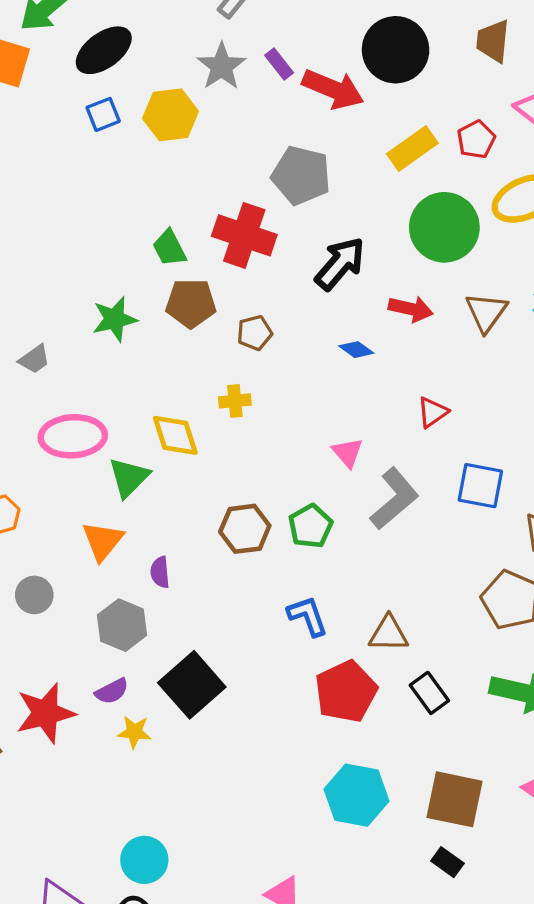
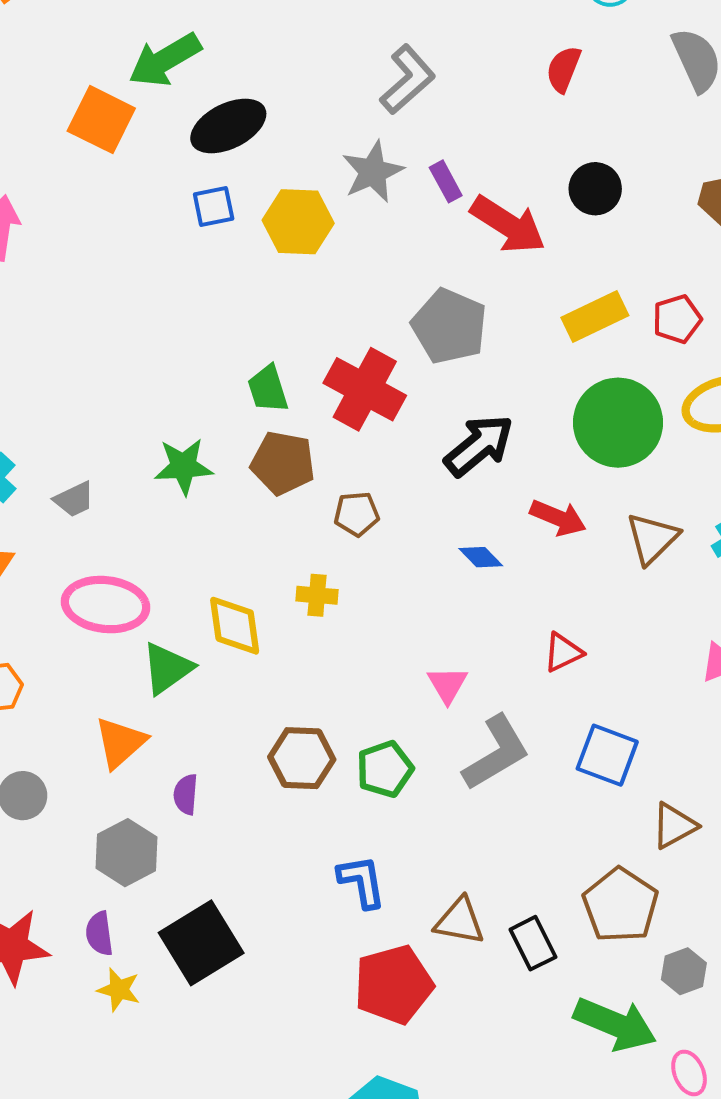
black circle: (396, 50) -> (595, 189), size x0.6
purple semicircle: (112, 691) -> (99, 934), turned 100
black rectangle: (429, 693) -> (533, 943), moved

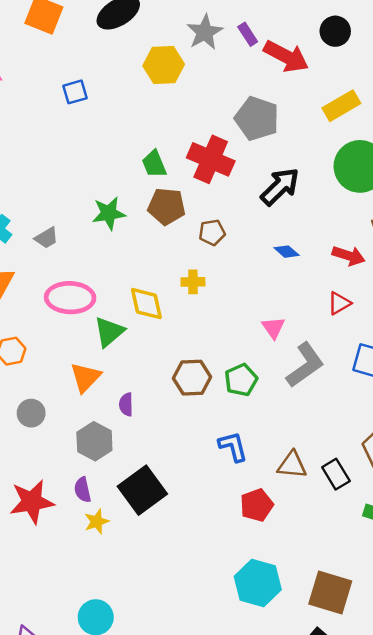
blue square: (214, 207) -> (75, 92), moved
red arrow: (558, 518) -> (349, 256), moved
red pentagon: (394, 985) -> (257, 505), size x0.7
yellow star: (119, 990) -> (97, 522), turned -30

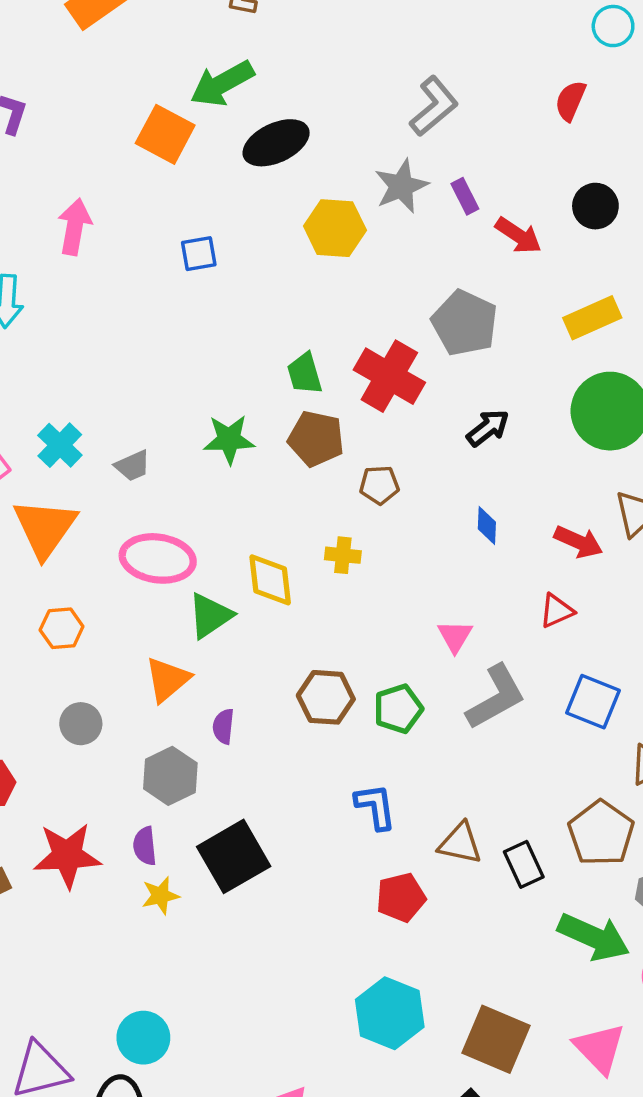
red arrow: (286, 56) -> (518, 235), size x0.7
black arrow: (280, 187) -> (488, 428), size x0.7
blue diamond: (287, 252) -> (487, 526), turned 45

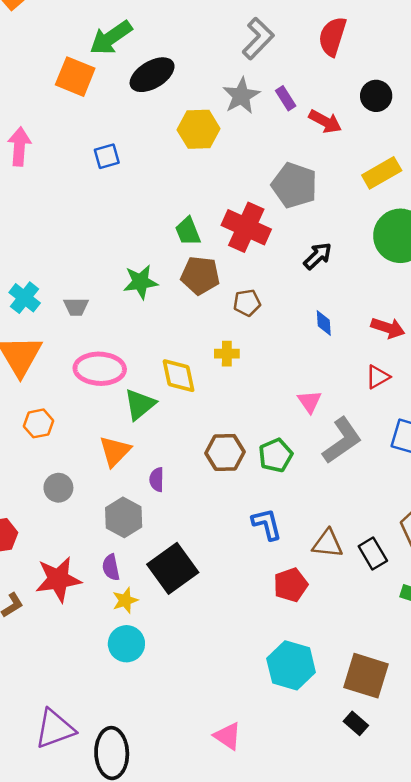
red semicircle: (570, 101) -> (332, 36), moved, size x1.4
gray trapezoid: (133, 466) -> (76, 307), turned 30
cyan circle: (143, 1038) -> (126, 644), moved

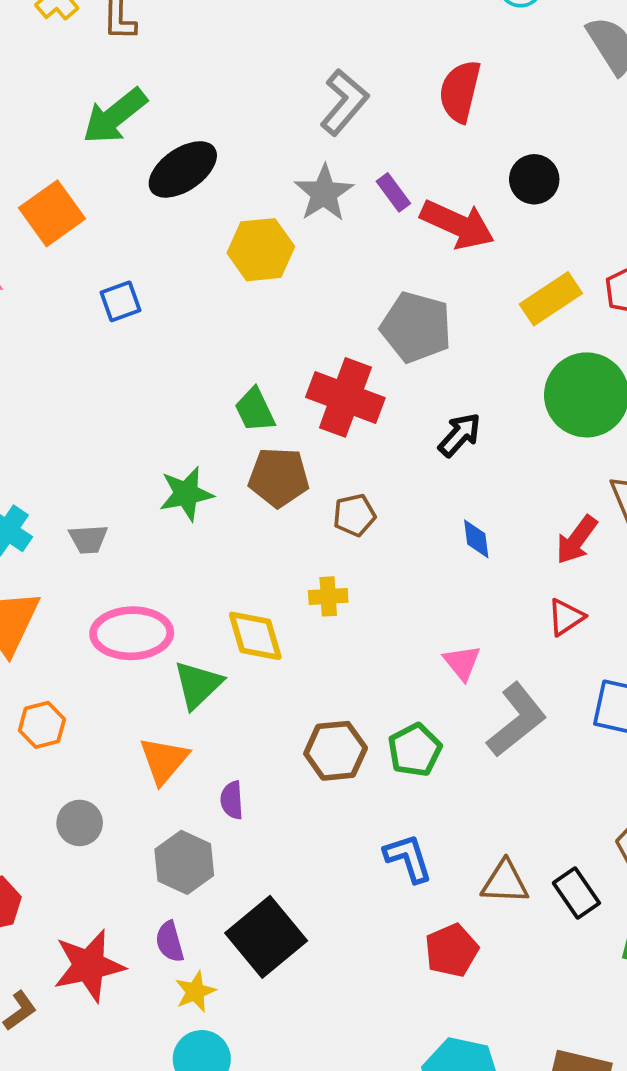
orange square: (75, 77) -> (52, 213), moved, turned 36
red arrow: (325, 121) -> (457, 225), size x1.4
red arrow: (388, 328) -> (577, 540), turned 112

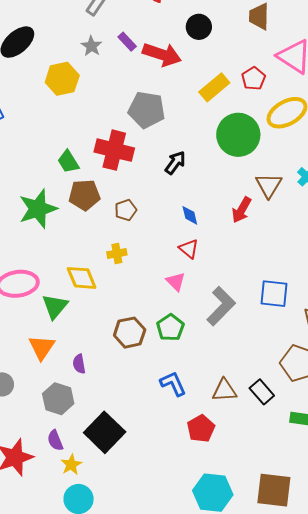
gray star: (324, 193) -> (91, 46), size x0.7
green star: (186, 494) -> (38, 209), size x1.4
red triangle: (566, 617) -> (189, 249), moved, turned -40
pink triangle: (462, 663) -> (176, 282), moved

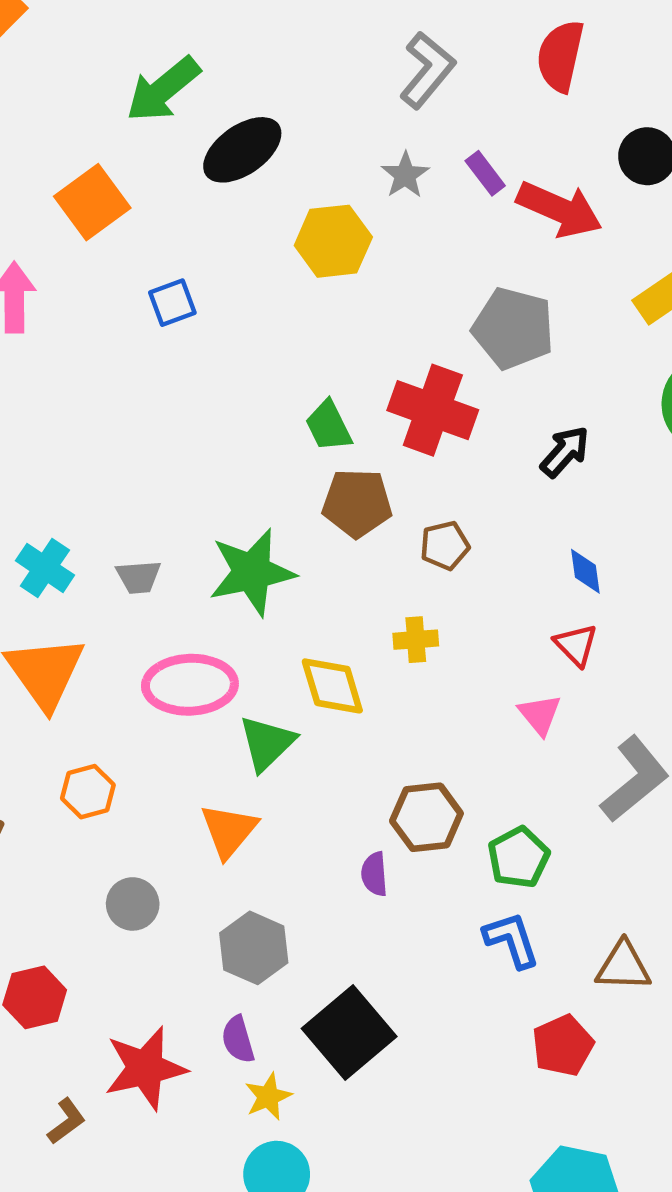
green star: (38, 209) -> (252, 572), moved
green pentagon: (170, 328) -> (519, 857), moved
purple semicircle: (79, 364) -> (374, 874), moved

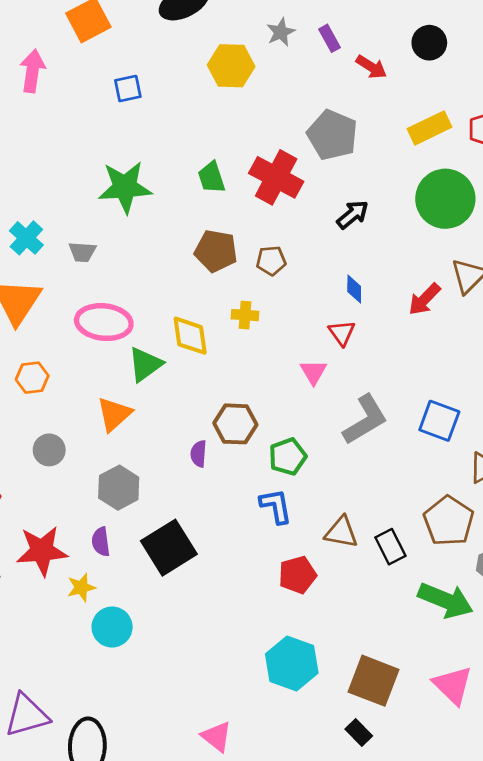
red arrow: (559, 209) -> (371, 67), size x0.6
brown pentagon: (357, 503) -> (216, 251), moved
green star: (252, 572) -> (125, 187), moved
yellow star: (268, 1097) -> (81, 587), moved

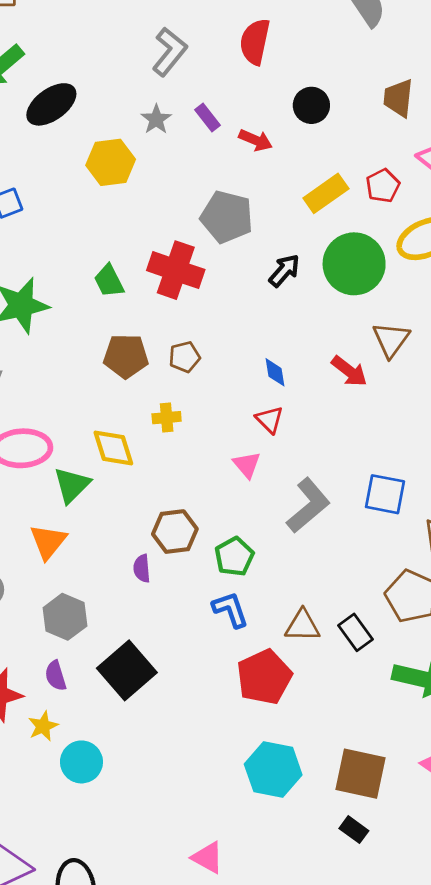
black arrow: (353, 215) -> (284, 271), moved
red arrow: (424, 299) -> (349, 371), turned -87
red pentagon: (297, 575) -> (264, 677), size x1.4

